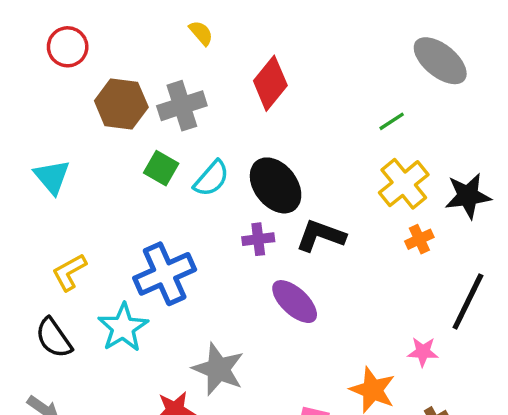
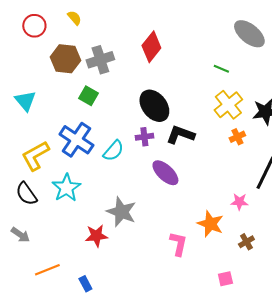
yellow semicircle: (201, 33) -> (74, 18), moved
green line: (392, 121) -> (221, 69), turned 56
cyan semicircle: (211, 179) -> (113, 151), moved
yellow L-shape: (69, 272) -> (35, 156), size x1.4
blue cross: (165, 274) -> (76, 140), moved, turned -32

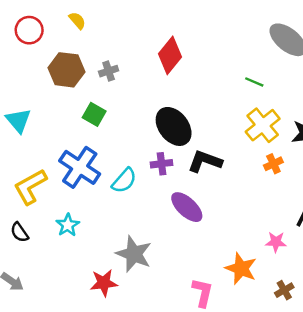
gray cross: (100, 60) -> (109, 71), size x0.6
cyan star: (66, 188) -> (68, 225), size x0.7
black semicircle: (26, 194) -> (20, 232), size x0.7

